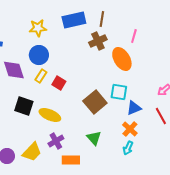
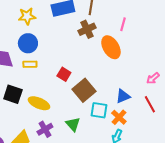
yellow rectangle: (41, 76) -> (30, 64), turned 56
red square: (59, 83) -> (64, 74), moved
cyan square: (119, 92) -> (99, 110), moved
green triangle: (94, 138) -> (73, 124), moved

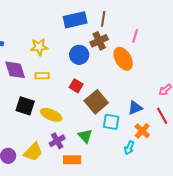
yellow star: (27, 16) -> (39, 47), moved
blue circle: (28, 43) -> (79, 55), moved
orange cross: (119, 117) -> (142, 131), moved

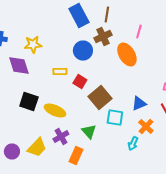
blue rectangle: (75, 20) -> (79, 16), turned 75
yellow star: (39, 47) -> (33, 44), moved
yellow rectangle: (42, 76) -> (60, 72), moved
orange rectangle: (72, 160) -> (76, 156), turned -66

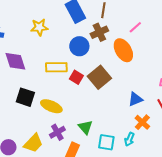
pink line: (139, 32) -> (135, 27), turned 32
yellow star: (33, 44) -> (39, 27), moved
yellow rectangle: (60, 72) -> (56, 67), size x1.5
brown square: (100, 98) -> (99, 77), moved
cyan square: (115, 118) -> (106, 142), moved

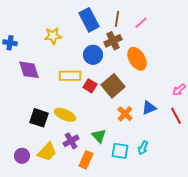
pink line: (135, 27) -> (141, 23), moved
black square: (25, 97) -> (39, 118), moved
orange cross: (142, 122) -> (125, 114), moved

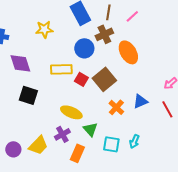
yellow ellipse: (65, 115) -> (71, 112), moved
black square: (39, 118) -> (28, 95), moved

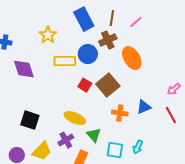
yellow star: (44, 29) -> (48, 35), turned -30
yellow rectangle: (61, 69) -> (65, 61), moved
black square: (28, 95) -> (30, 120), moved
orange cross: (116, 107) -> (120, 113), turned -35

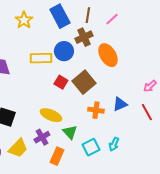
yellow star: (48, 35) -> (24, 20), moved
cyan square: (115, 150) -> (91, 147), turned -36

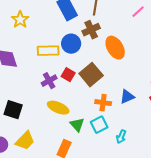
pink line: (112, 19) -> (138, 12), moved
yellow star: (24, 20) -> (20, 20), moved
purple cross: (42, 137) -> (49, 81), moved
cyan square: (91, 147) -> (99, 125), moved

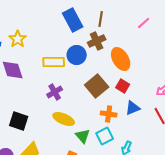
yellow star: (20, 20) -> (18, 39), moved
red square: (68, 75) -> (123, 86), moved

